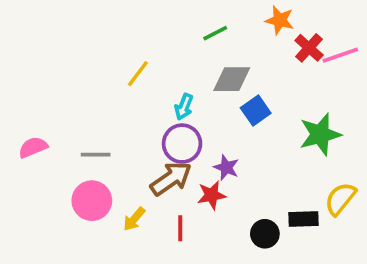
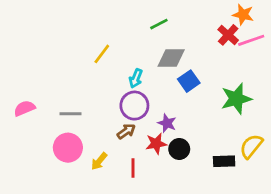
orange star: (280, 20) -> (243, 15), moved
brown arrow: (171, 179) -> (126, 131), size x0.6
black circle: (265, 234) -> (179, 149), moved

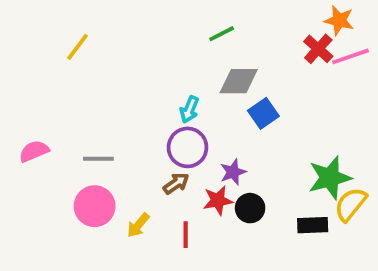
yellow line: (102, 54) -> (78, 47), moved
green star: (236, 99) -> (330, 178), moved
purple star: (167, 123) -> (233, 172), turned 30

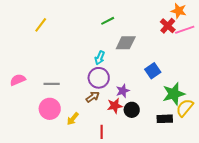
green line: (222, 34) -> (108, 21), moved
blue square: (263, 113) -> (153, 71), moved
red line: (186, 235) -> (102, 132), moved

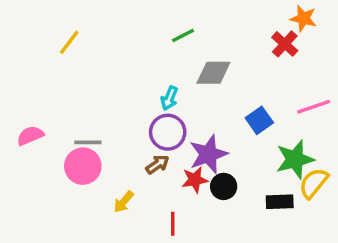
pink line: (185, 30) -> (314, 107), moved
purple star: (123, 91) -> (208, 154), size x1.6
pink circle: (50, 109) -> (83, 166), moved

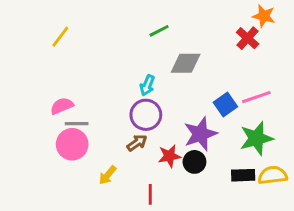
pink line: (314, 107) -> (256, 97), moved
pink semicircle: (30, 136) -> (62, 106), moved
purple star: (208, 154) -> (200, 134), moved
yellow semicircle: (314, 183) -> (273, 175), moved, turned 44

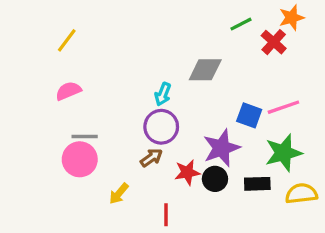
orange star: (264, 16) -> (292, 18), turned -30
green line: (159, 31) -> (241, 24), moved
blue square: (225, 104) -> (249, 115), turned -35
pink semicircle: (62, 106) -> (68, 91), moved
black rectangle: (243, 175) -> (257, 184), moved

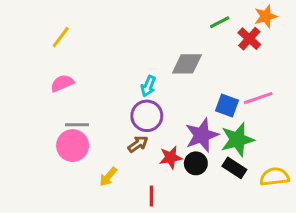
green star: (283, 153) -> (237, 140), moved
black rectangle: (257, 184) -> (234, 168), turned 35

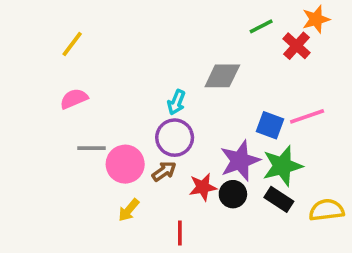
pink circle: (73, 146) -> (125, 164), moved

